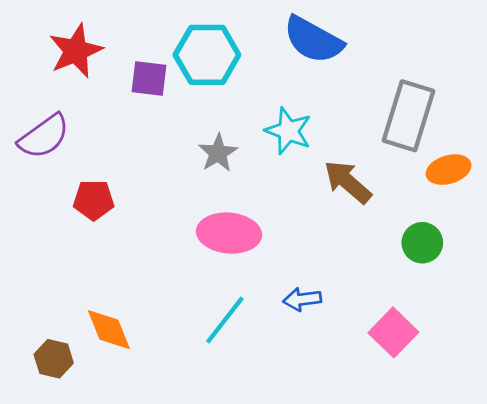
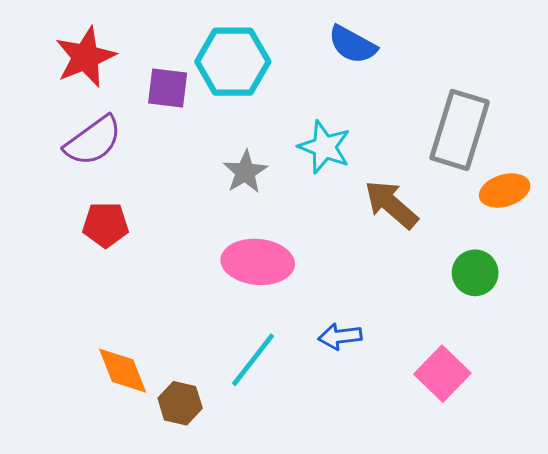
blue semicircle: (313, 40) -> (352, 45), size x0.7
purple semicircle: (44, 136) -> (93, 141), moved
brown hexagon: (54, 359) -> (180, 403), moved

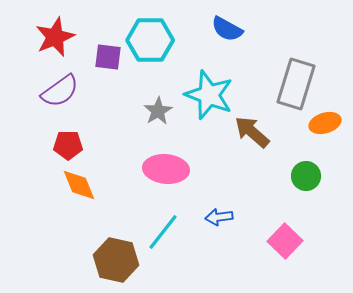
cyan star: (324, 147) -> (209, 95), size x1.4
orange diamond: (123, 371) -> (79, 185), moved
brown hexagon: (180, 403) -> (116, 260), size x1.6

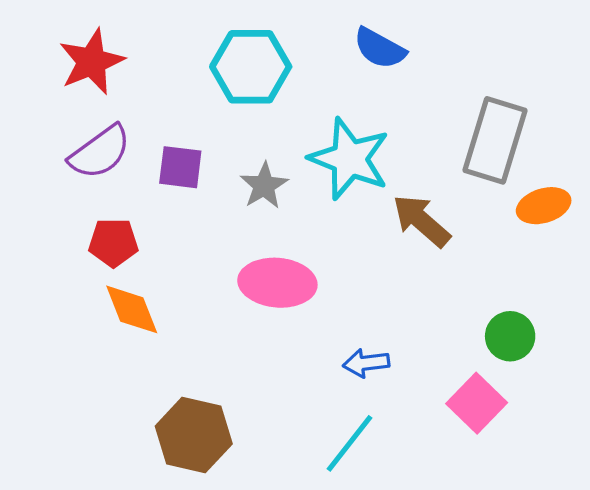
purple square: (108, 57) -> (180, 167), moved
green circle: (306, 176) -> (510, 336), moved
cyan line: (163, 232) -> (349, 443), moved

